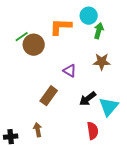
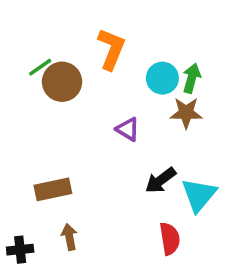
cyan circle: (89, 16) -> (162, 78), moved
orange L-shape: (61, 27) -> (111, 49), turned 110
green arrow: (99, 31) -> (192, 78), moved
brown rectangle: (49, 96) -> (53, 189), moved, turned 42

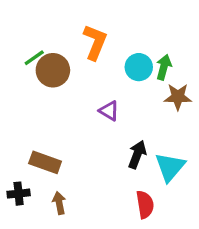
brown star: (186, 113) -> (178, 97), moved
black arrow: (161, 180) -> (137, 155), turned 148
brown rectangle: (53, 189) -> (45, 162), turned 32
black cross: (20, 250) -> (19, 194), moved

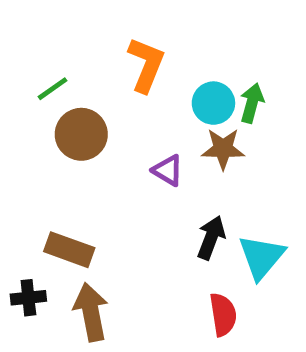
brown circle: (53, 70) -> (81, 134), moved
brown star: (178, 97) -> (223, 149), moved
brown arrow: (59, 203) -> (91, 312), size x1.6

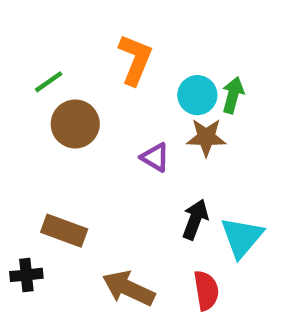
brown arrow: (91, 312) -> (129, 288), moved, turned -54

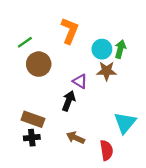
black arrow: (195, 219) -> (69, 101), moved
black cross: (26, 275) -> (32, 138), moved
brown arrow: (129, 288) -> (75, 138), moved, size x0.7

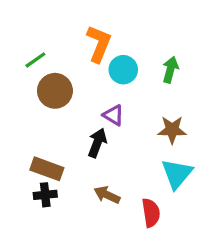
cyan circle: (102, 49) -> (123, 70), moved
brown star: (107, 71) -> (172, 130), moved

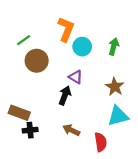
brown star: (172, 130) -> (115, 87), turned 30
brown rectangle: (47, 169) -> (19, 113), moved
cyan triangle: (177, 174) -> (118, 116), turned 35

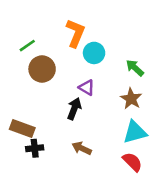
green arrow: (114, 47) -> (135, 68), moved, turned -63
red semicircle: (101, 142) -> (132, 162), moved, turned -36

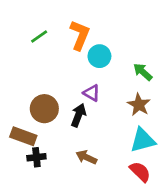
green line: (27, 46) -> (39, 36), moved
brown circle: (42, 69) -> (44, 109), moved

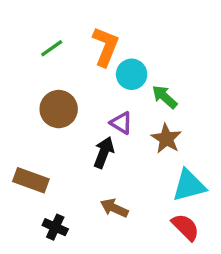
green arrow: (143, 72) -> (165, 97), moved
brown star: (139, 105) -> (166, 139), moved
brown circle: (44, 109) -> (59, 109), moved
black cross: (36, 157) -> (55, 227), moved, turned 30

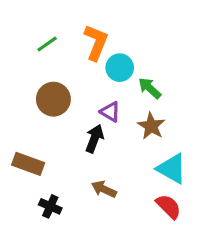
cyan triangle: (189, 185) -> (172, 169), turned 44

